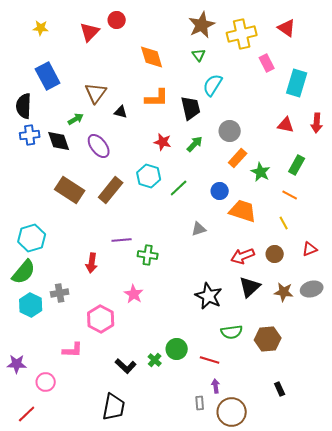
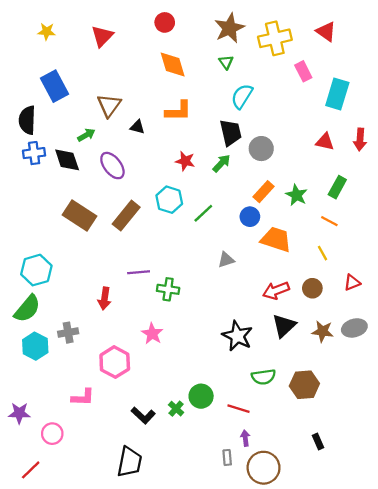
red circle: (117, 20) -> (165, 22), moved
black trapezoid: (191, 108) -> (231, 133), moved
orange rectangle: (238, 158) -> (264, 192), moved

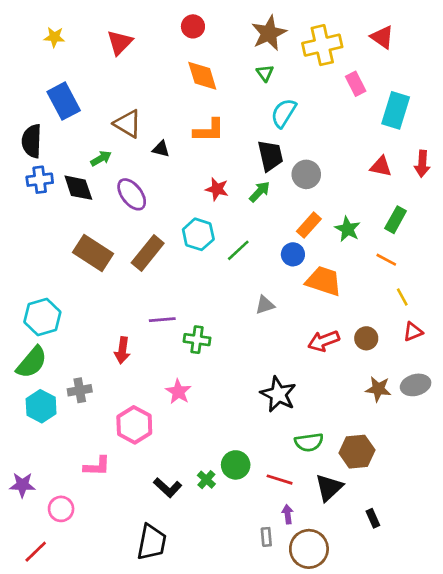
brown triangle: (109, 105) -> (128, 124), turned -35
yellow line: (323, 253) -> (402, 297), moved
black triangle: (284, 326) -> (329, 488), moved

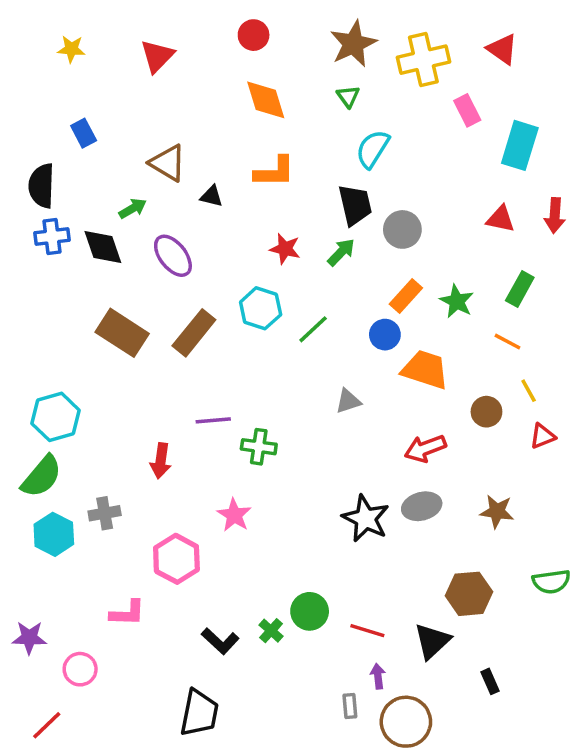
blue rectangle: (64, 101) -> (84, 133), size x0.6
brown circle: (366, 338) -> (486, 412), moved
gray ellipse: (416, 385) -> (422, 506), moved
green semicircle: (309, 442) -> (551, 582), moved

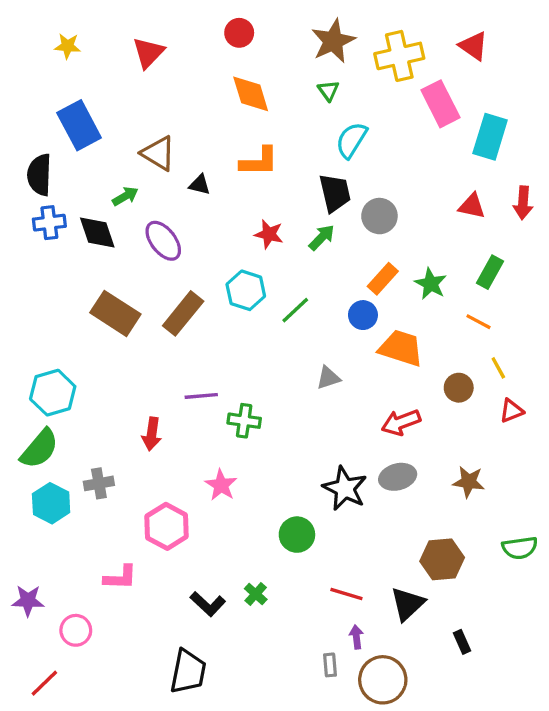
pink rectangle: (467, 110) -> (441, 104), size x1.5
blue rectangle: (84, 133) -> (79, 125), size x1.8
green circle: (310, 611) -> (297, 535), moved

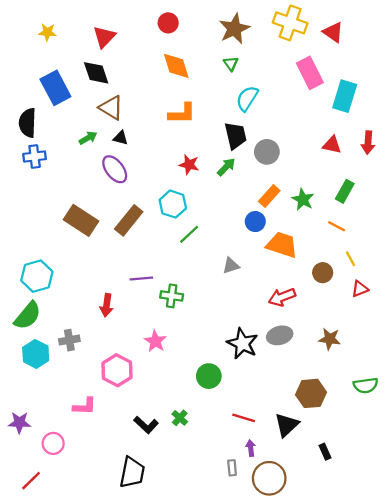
yellow cross: (399, 56) -> (290, 23), moved, turned 32
black triangle: (200, 185) -> (121, 138), moved
black diamond: (97, 233) -> (96, 73), moved
green line: (295, 310) -> (189, 234), moved

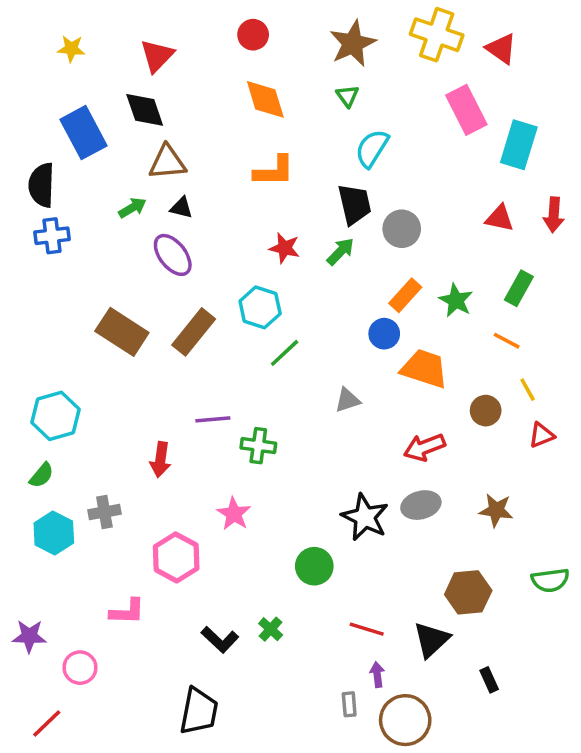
brown triangle: (111, 108) -> (167, 162), turned -36
green semicircle: (28, 316) -> (42, 475), size x0.6

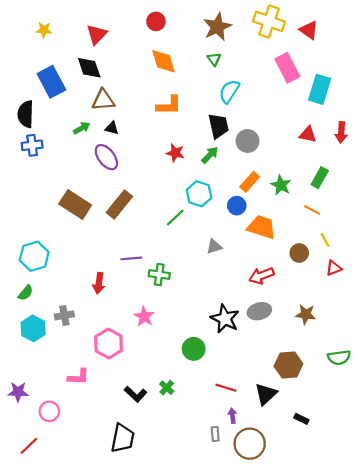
cyan hexagon: (260, 307) -> (199, 194), moved
black rectangle: (489, 680) -> (301, 419), turned -40

